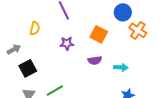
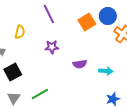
orange square: (99, 34) -> (87, 22), moved, turned 30

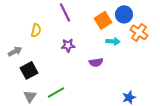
cyan arrow: (106, 71) -> (113, 41), moved

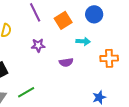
orange square: (103, 20) -> (63, 20), moved
orange cross: (139, 32) -> (109, 58), moved, turned -36

